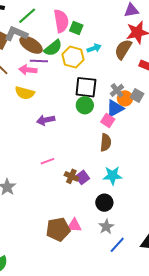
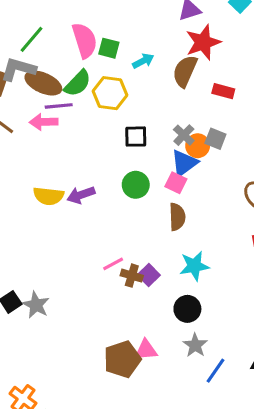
cyan arrow: (94, 48) -> (143, 61), moved
black square: (86, 87) -> (136, 137), size x0.7
yellow semicircle: (25, 93) -> (48, 196), moved
green circle: (85, 105) -> (136, 185), moved
pink line: (47, 161) -> (113, 264), moved

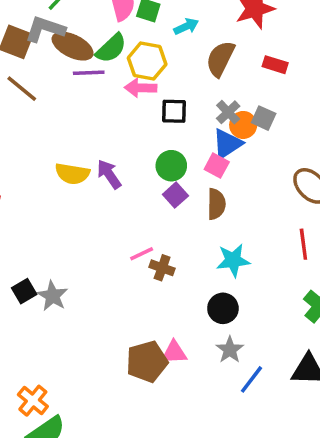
brown semicircle: (185, 71) -> (220, 59), moved
pink arrow: (44, 122) -> (141, 88), moved
purple arrow: (81, 195) -> (109, 174), turned 72
purple square: (149, 275) -> (175, 195), moved

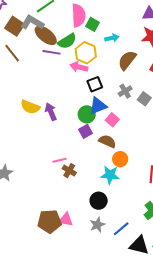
black square: (174, 111) -> (95, 84), turned -35
orange circle: (243, 125) -> (120, 159), moved
blue triangle: (227, 144) -> (98, 106), moved
brown semicircle: (216, 204) -> (107, 141), turned -78
blue line: (251, 379) -> (121, 229), moved

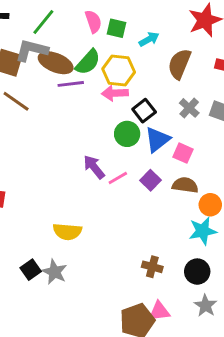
pink semicircle: (79, 15) -> (93, 22), size x0.7
yellow semicircle: (30, 107) -> (67, 232), moved
green circle: (87, 114) -> (127, 134), moved
pink line: (59, 160) -> (118, 178), moved
brown cross: (69, 171) -> (152, 267), moved

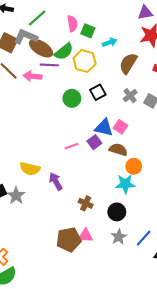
pink arrow: (115, 93) -> (33, 76), moved
green circle: (127, 134) -> (72, 98), moved
blue triangle: (157, 139) -> (104, 128), moved, turned 42
purple arrow: (94, 167) -> (56, 181), moved
pink line: (118, 178) -> (72, 146), moved

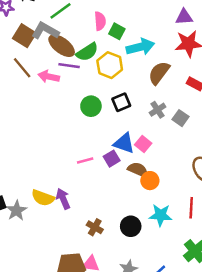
cyan arrow: (110, 42) -> (140, 47), size x1.6
orange circle: (134, 166) -> (150, 181), moved
yellow semicircle: (30, 169) -> (43, 198), moved
cyan star: (125, 184) -> (161, 215), moved
black circle: (117, 212) -> (131, 226), moved

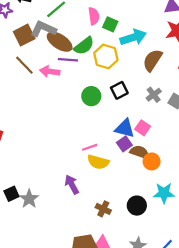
brown square: (24, 36) -> (24, 35), turned 35
purple square: (112, 159) -> (124, 144), moved
yellow semicircle: (43, 198) -> (98, 162), moved

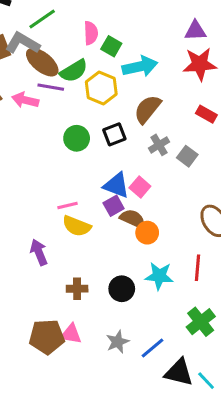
brown semicircle: (153, 60) -> (148, 109), moved
brown cross: (103, 209) -> (77, 289), turned -32

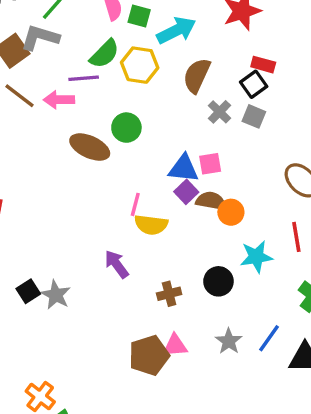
brown ellipse: (42, 62) -> (90, 147), moved
black square: (114, 134) -> (254, 84), moved
pink square: (140, 187) -> (210, 164), turned -36
pink line: (68, 205) -> (135, 204), turned -48

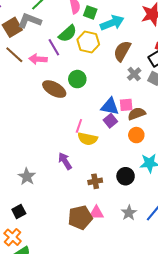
purple line: (84, 78) -> (54, 47), turned 60
brown semicircle: (211, 201) -> (137, 114), moved, turned -36
black square: (28, 291) -> (19, 212), moved

